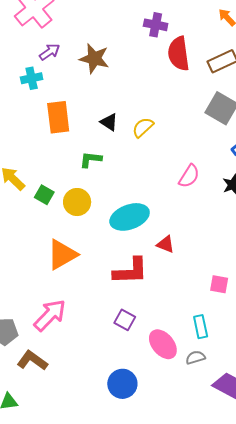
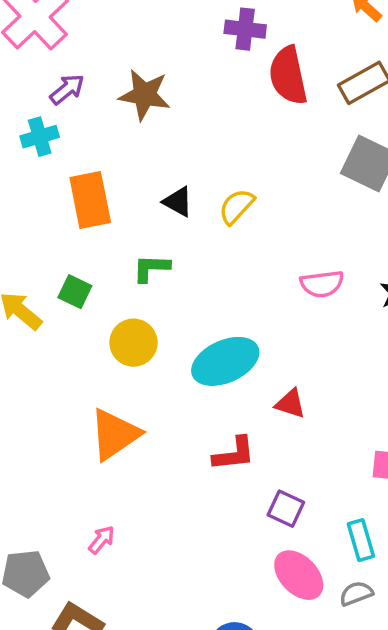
pink semicircle: (189, 176) -> (322, 284), turned 55
green square: (44, 195) -> (75, 292), moved
red L-shape: (131, 271) -> (234, 454), size x0.7
pink arrow: (50, 315) -> (102, 540), size x0.5
purple square: (125, 320) -> (286, 509), moved

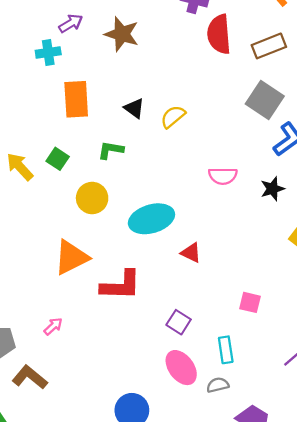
red L-shape: (234, 454) -> (121, 285), moved, size x1.4

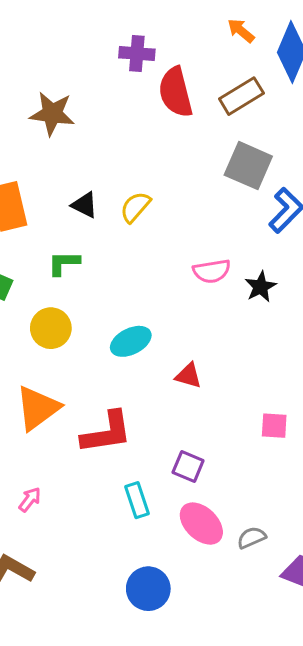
black star: (272, 189) -> (261, 287), moved
cyan ellipse: (151, 219) -> (131, 341), size x0.7
cyan rectangle: (226, 350) -> (137, 500), moved

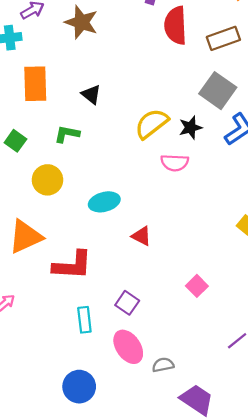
yellow semicircle: (135, 207) -> (152, 124), moved, size x1.4
black star: (261, 287) -> (190, 128), moved
pink square: (274, 426) -> (197, 286), turned 30

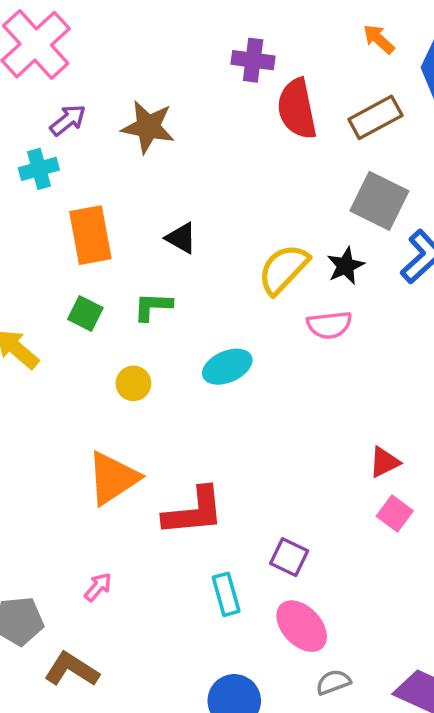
green square: (15, 141) -> (85, 313), moved
yellow circle: (47, 180) -> (133, 383), size x0.7
cyan ellipse: (104, 202) -> (227, 367), moved
red triangle: (141, 236) -> (384, 462), moved, turned -45
gray semicircle: (163, 365) -> (333, 682), moved

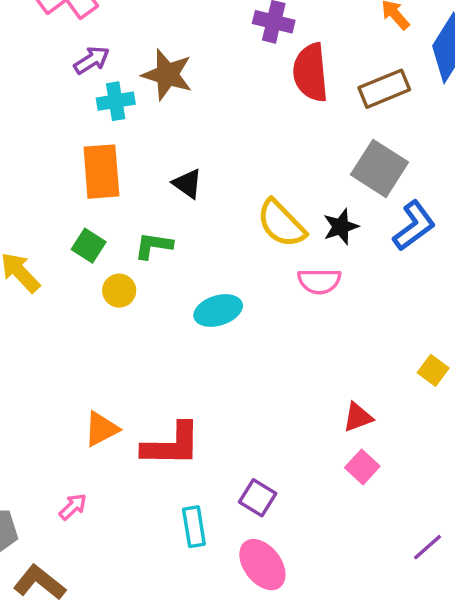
cyan cross: (39, 169) -> (116, 101), moved
yellow semicircle: (283, 269) -> (281, 224), turned -94
yellow circle: (133, 383) -> (119, 291), moved
orange triangle: (113, 478) -> (101, 429), moved, size x0.7

